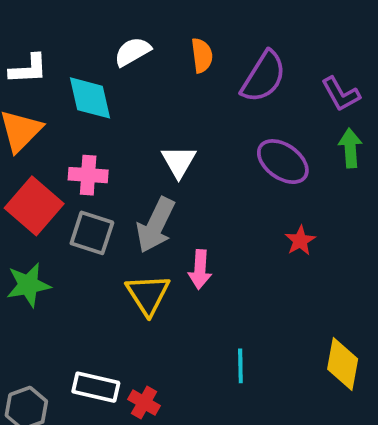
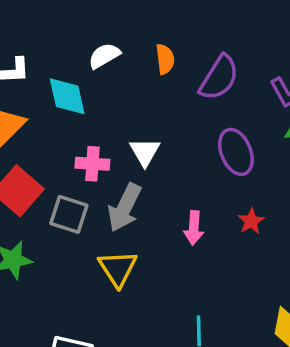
purple ellipse: (283, 162) -> (236, 152), turned 33
pink cross: (88, 175) -> (92, 164), moved
pink arrow: (200, 270) -> (194, 228), moved

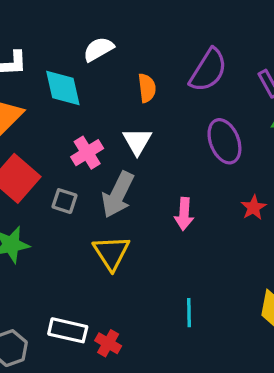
orange semicircle: (165, 59) -> (147, 88), moved
pink cross: (92, 164) -> (87, 153), turned -36
gray square: (69, 214) -> (64, 201), size x0.7
red star: (251, 221) -> (254, 208), moved

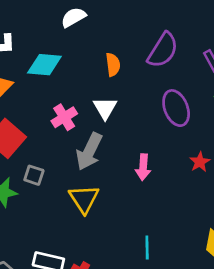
white semicircle: (98, 49) -> (73, 17), moved
cyan diamond: (63, 88) -> (44, 65), turned -72
gray square: (64, 201) -> (34, 175), moved

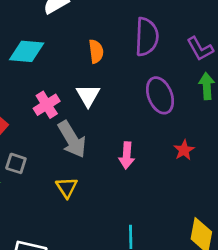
purple semicircle: (163, 50) -> (147, 37), turned -30
gray arrow: (89, 151) -> (72, 139), turned -57
yellow triangle: (84, 199) -> (67, 187), size x0.7

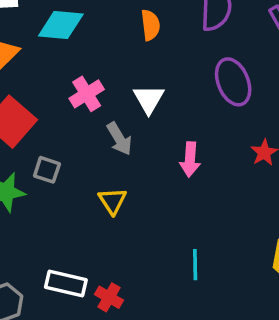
white triangle: (88, 95) -> (149, 99), moved
gray arrow: (72, 139) -> (119, 139), size x0.7

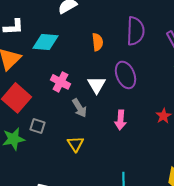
purple ellipse: (233, 82) -> (126, 75), moved
pink cross: (87, 94) -> (60, 82), turned -30

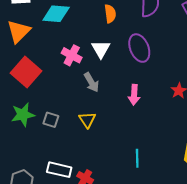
white triangle: (96, 85) -> (101, 49), moved
gray square: (38, 126) -> (51, 120), moved

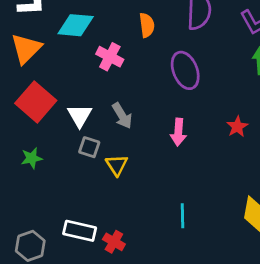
white triangle: (101, 49) -> (80, 116), moved
pink cross: (72, 55) -> (110, 57), moved
green star: (23, 115) -> (32, 158), size x0.7
gray square: (51, 120) -> (89, 147), moved

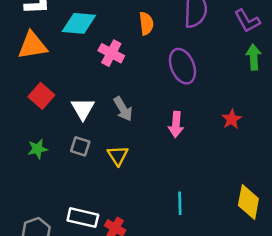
orange triangle: (26, 48) -> (32, 45), turned 36
red square: (36, 102) -> (41, 96), size x0.7
gray square: (89, 147) -> (80, 146), moved

